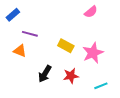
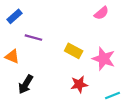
orange triangle: (20, 51) -> (12, 57), moved
pink star: (93, 53) -> (104, 59), turned -30
black arrow: (45, 74) -> (26, 84), moved

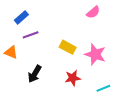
blue rectangle: (14, 16) -> (21, 17), moved
purple line: (33, 38) -> (31, 35), turned -35
black arrow: (26, 84) -> (35, 74), moved

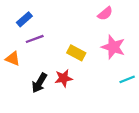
pink star: (95, 54) -> (113, 47), moved
red star: (73, 78) -> (64, 78), moved
cyan line: (103, 88) -> (127, 79), moved

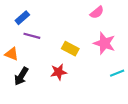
purple line: (35, 39) -> (32, 36), turned 35
black arrow: (39, 83) -> (21, 76), moved

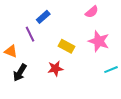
blue rectangle: (22, 18) -> (43, 17), moved
purple line: (32, 36) -> (30, 34), turned 49

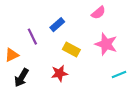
blue rectangle: (43, 17) -> (57, 25), moved
orange triangle: (11, 51) -> (12, 55), turned -48

